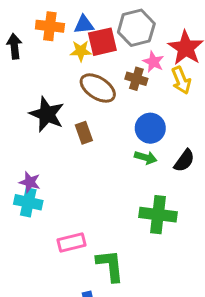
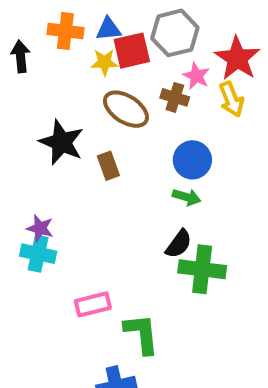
black semicircle: (184, 161) -> (179, 244), moved

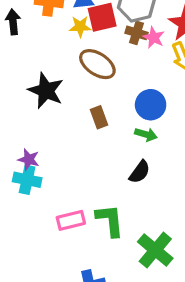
brown cross: (175, 97) -> (136, 33), moved
brown rectangle: (108, 166) -> (99, 117), moved
green cross: (202, 269) -> (155, 250), moved, turned 33
green L-shape: (142, 334) -> (110, 220), moved

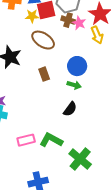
green L-shape: (110, 220) -> (51, 140), turned -55

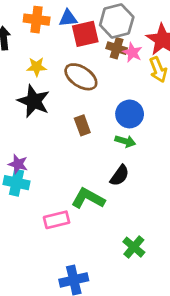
yellow star: (32, 16) -> (37, 67), moved
green L-shape: (51, 140) -> (88, 198), moved
green cross: (80, 159) -> (134, 247), size x0.7

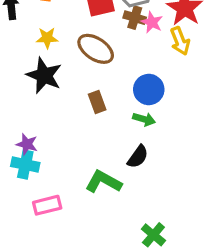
pink rectangle: (57, 220) -> (47, 205), moved

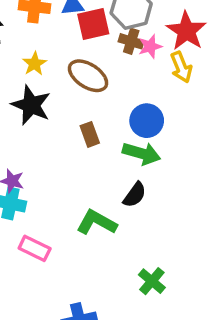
pink star: (152, 22) -> (150, 46), turned 30
yellow star: (47, 38) -> (35, 64), turned -30
green arrow: (144, 119) -> (142, 153), size x1.5
pink rectangle: (47, 205) -> (35, 248), turned 40

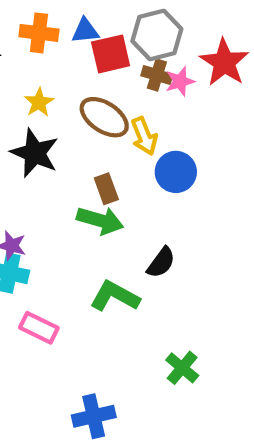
yellow arrow: (181, 67) -> (144, 136), moved
green arrow: (142, 153) -> (100, 220), moved

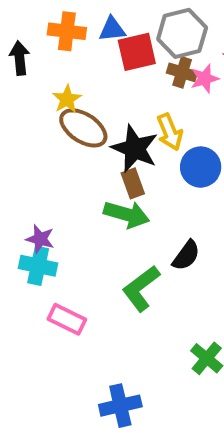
brown ellipse: (104, 117) -> (83, 128), moved
black star: (35, 153) -> (135, 148), moved
green L-shape: (115, 296) -> (141, 288), turned -66

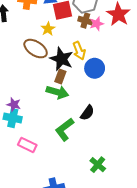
yellow star: (67, 99) -> (48, 29), moved
brown rectangle: (133, 183) -> (60, 77), turned 40

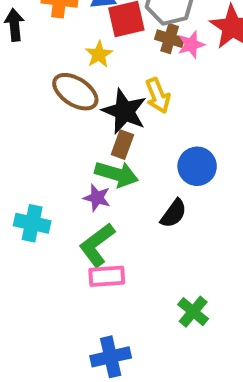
blue circle: (95, 68) -> (197, 166), moved
purple star: (14, 105) -> (97, 198), moved
green L-shape: (65, 129) -> (97, 245), moved
pink rectangle: (27, 145) -> (107, 276), moved, turned -30

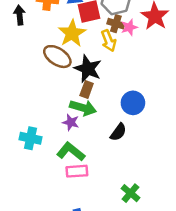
yellow star: (99, 54) -> (72, 33), size x1.6
yellow arrow: (158, 96) -> (109, 41), moved
green L-shape: (97, 245) -> (71, 152), turned 76

